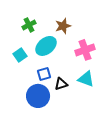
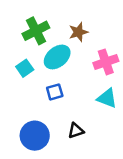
green cross: (29, 25) -> (36, 31), size x1.5
black triangle: (61, 84) -> (76, 131), moved
blue circle: (38, 96) -> (35, 136), moved

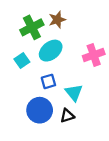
brown star: (78, 32) -> (57, 20), moved
cyan triangle: (107, 98) -> (74, 93), moved, turned 30
blue circle: (35, 136) -> (40, 110), moved

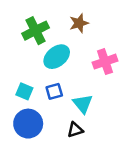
brown star: (57, 20) -> (79, 23), moved
cyan square: (22, 61) -> (24, 91), moved, turned -32
blue circle: (40, 110) -> (28, 124), moved

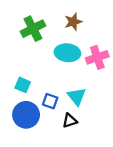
cyan ellipse: (57, 57) -> (67, 53), moved, turned 45
blue square: (54, 91) -> (50, 101), moved, turned 35

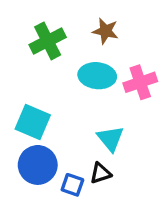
brown star: (73, 22) -> (105, 31), turned 30
cyan square: (23, 85) -> (33, 122), size x1.5
blue square: (50, 101) -> (72, 185), moved

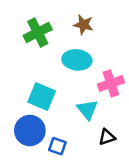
pink cross: (140, 82) -> (111, 83), moved
cyan square: (33, 122) -> (42, 97), moved
black triangle: (101, 173) -> (107, 137), moved

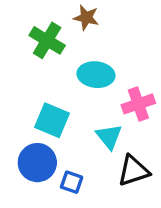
brown star: (83, 25) -> (86, 18), moved
green cross: (38, 32) -> (47, 40), turned -32
black triangle: (107, 137) -> (133, 171), size x1.5

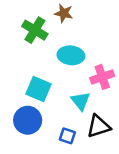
blue square: (72, 182) -> (67, 136), moved

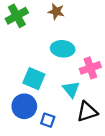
green cross: (35, 30) -> (17, 16), moved, turned 30
blue square: (67, 136) -> (48, 120), moved

